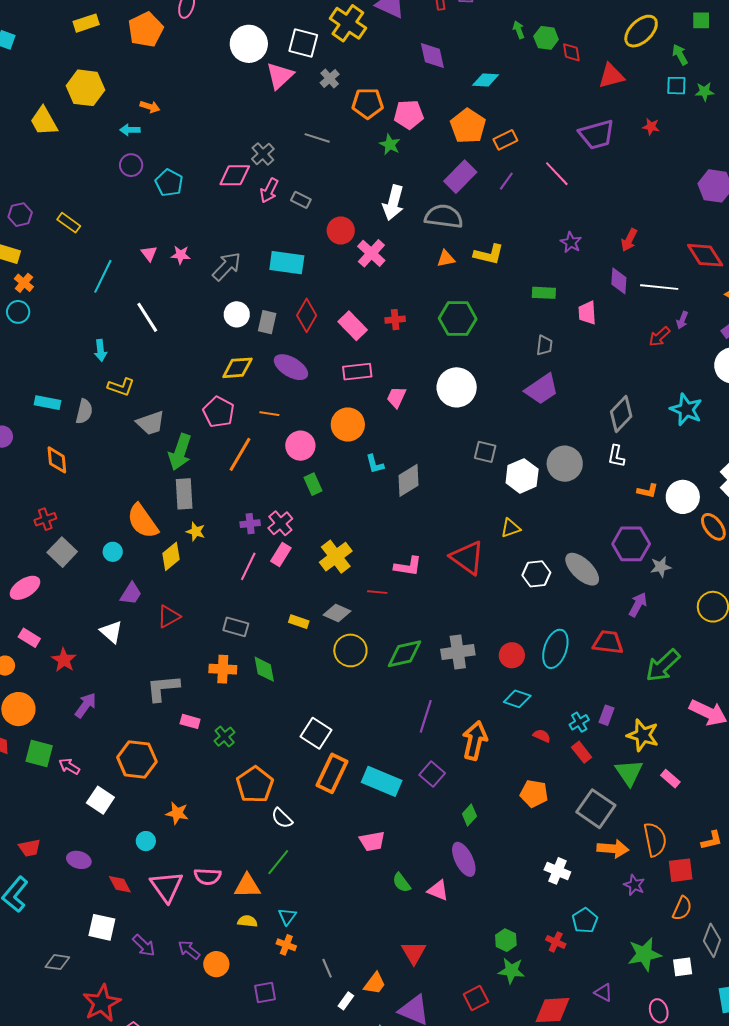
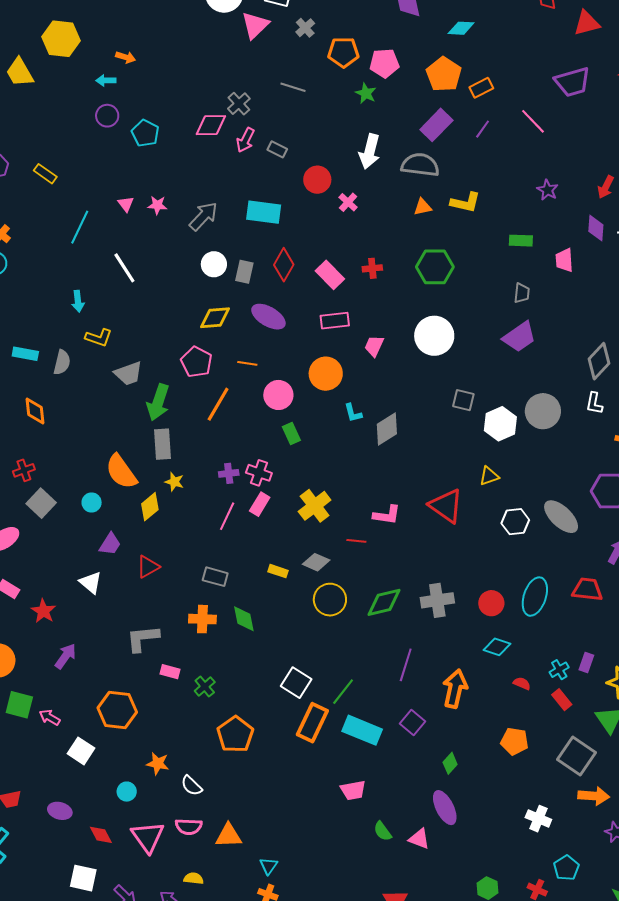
pink cross: (371, 253) -> (348, 202), size x0.7
pink cross: (280, 523) -> (259, 473), turned -30
white semicircle: (282, 818) -> (192, 786), moved
green line: (278, 862) -> (343, 692), moved
yellow semicircle: (247, 921) -> (194, 878), moved

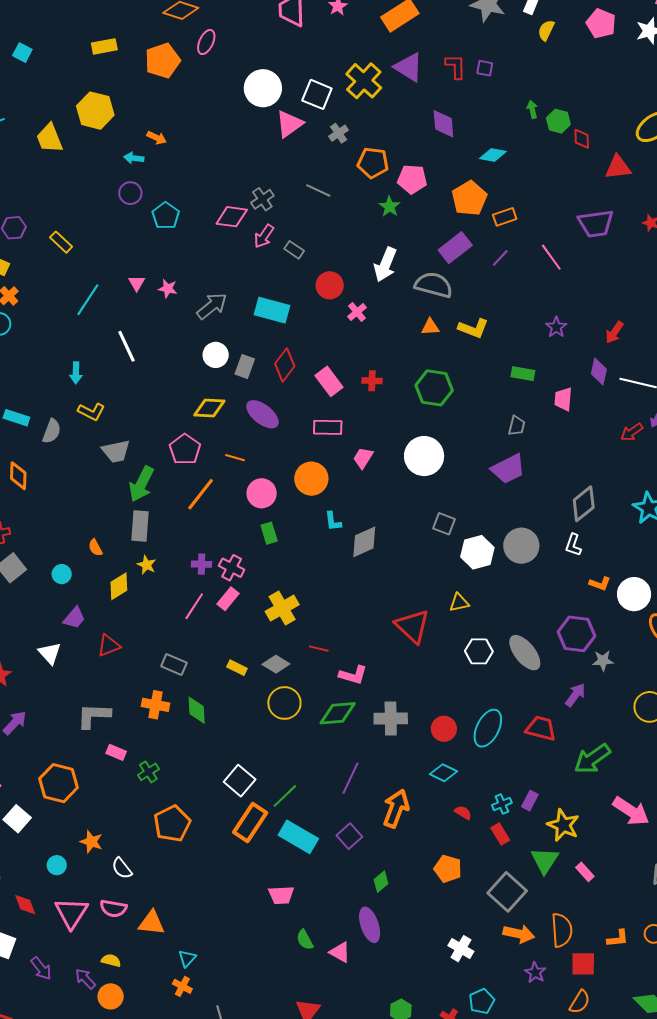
orange semicircle: (121, 472) -> (95, 548), size x0.5
pink L-shape: (387, 515) -> (353, 675), moved

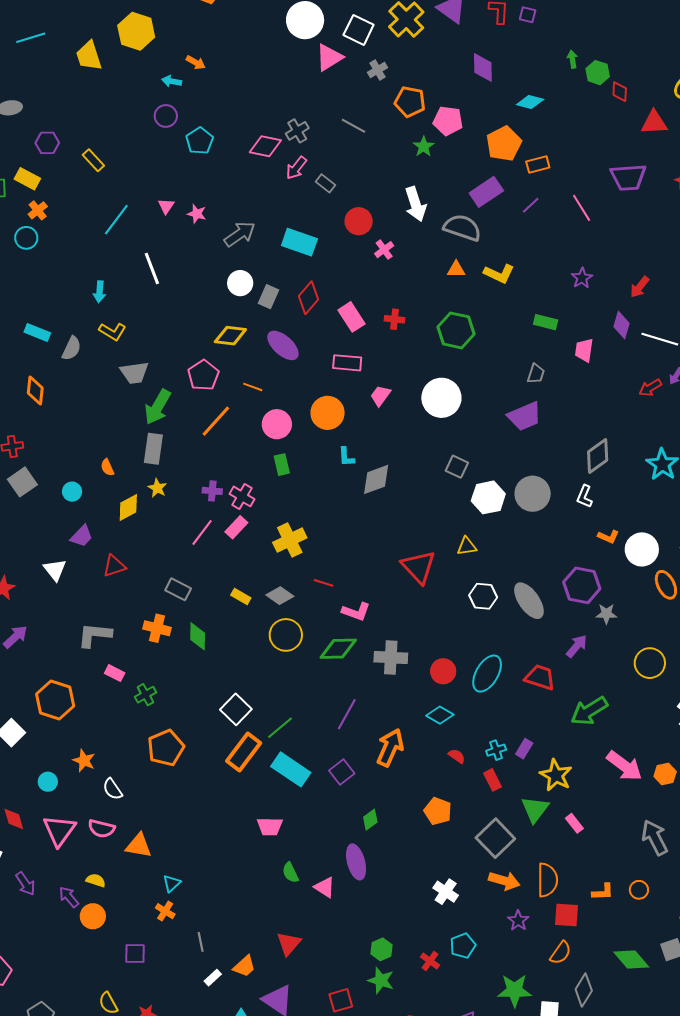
white arrow: (385, 265) -> (416, 204), turned -44

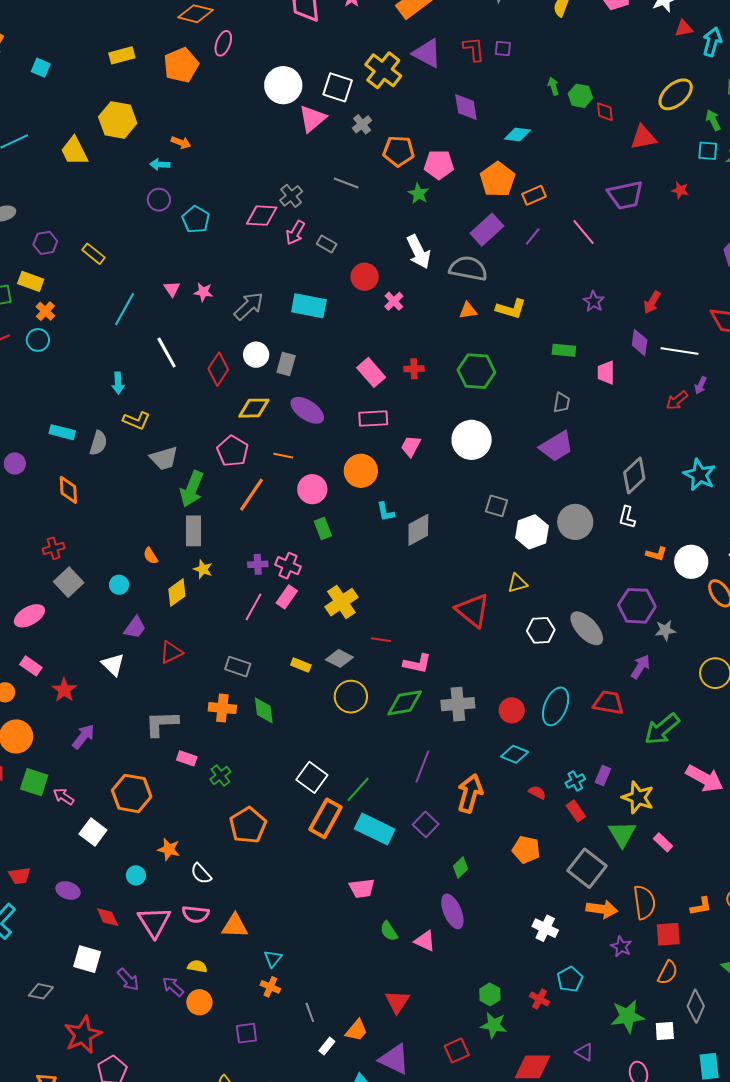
red diamond: (309, 298) -> (218, 369), moved

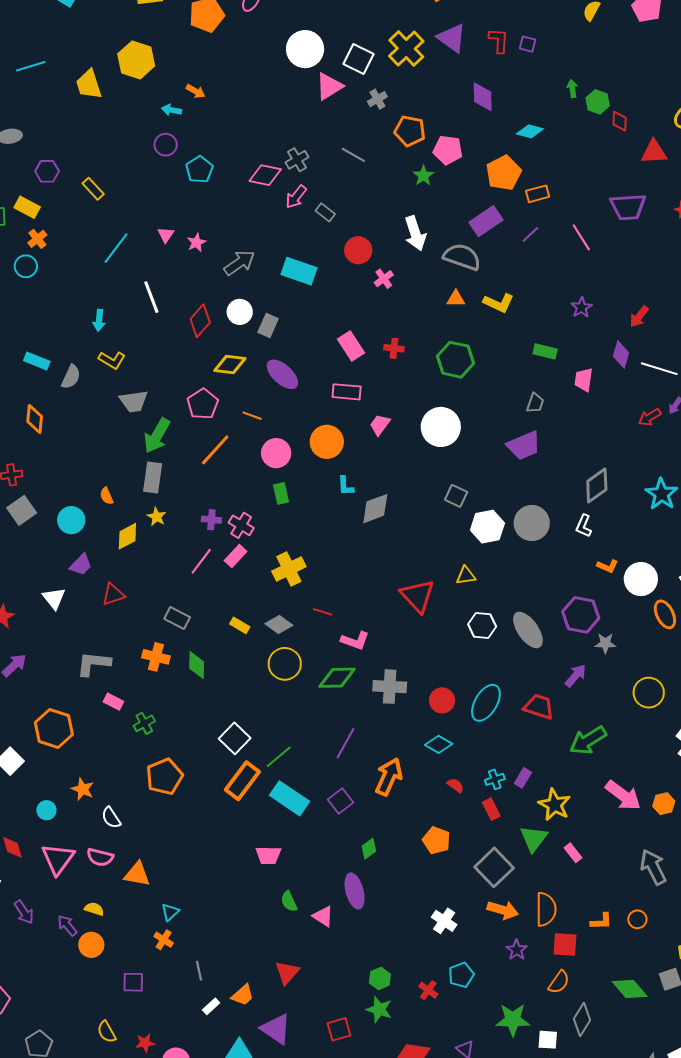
pink star: (203, 292) -> (196, 242), turned 30
cyan circle: (119, 585) -> (71, 520), size x1.4

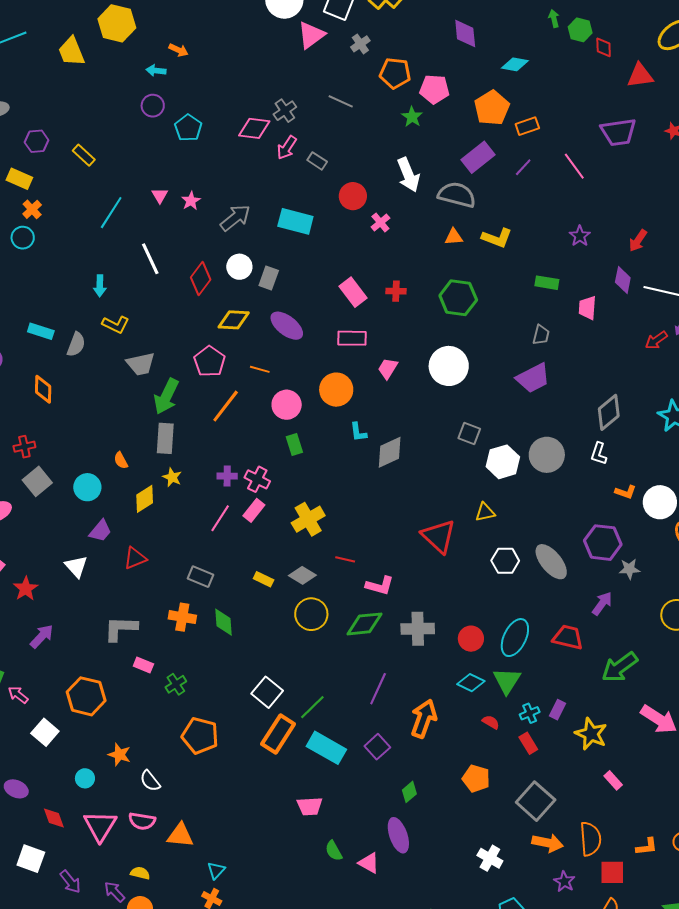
orange pentagon: (164, 777) -> (200, 736), turned -30
green triangle: (534, 839) -> (507, 681), moved

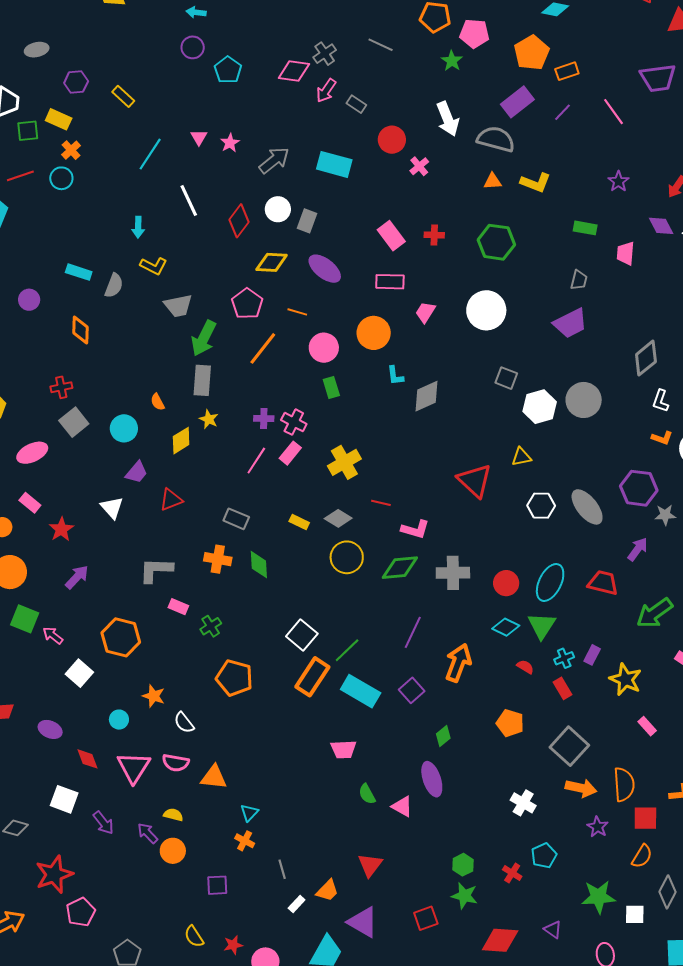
purple diamond: (623, 280) -> (661, 226), turned -40
white L-shape: (599, 454) -> (661, 401), moved

